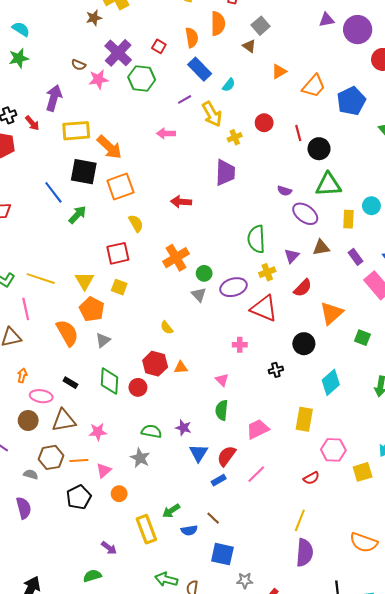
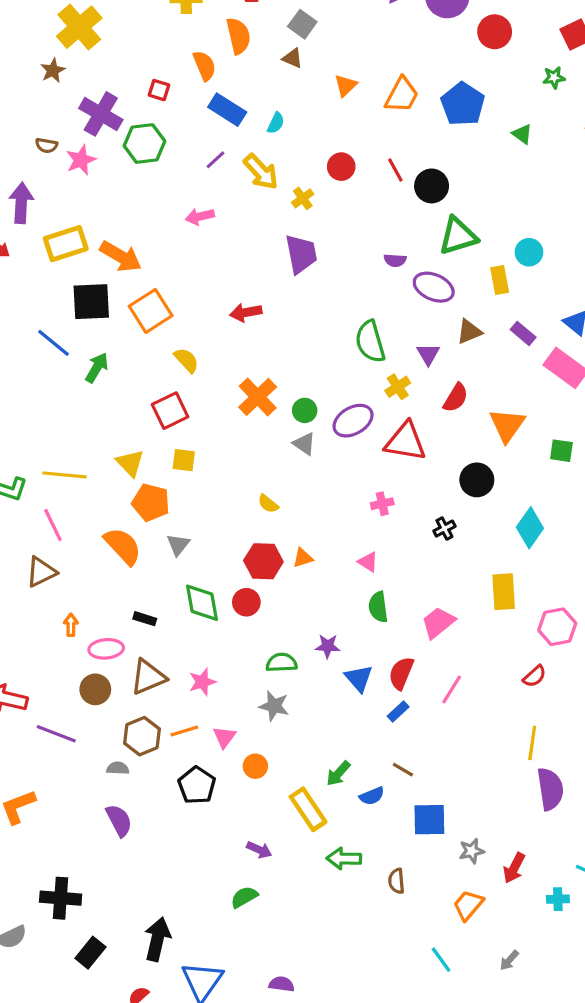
green arrow: (166, 579) -> (344, 859), moved

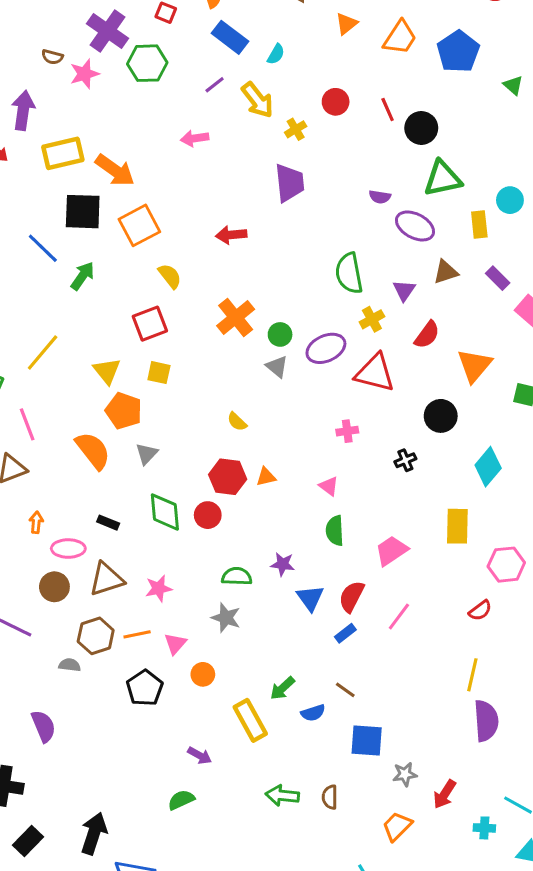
yellow line: (65, 475) -> (43, 352), moved, turned -60
purple semicircle: (119, 820) -> (43, 726), moved
green arrow: (344, 859) -> (282, 795), moved

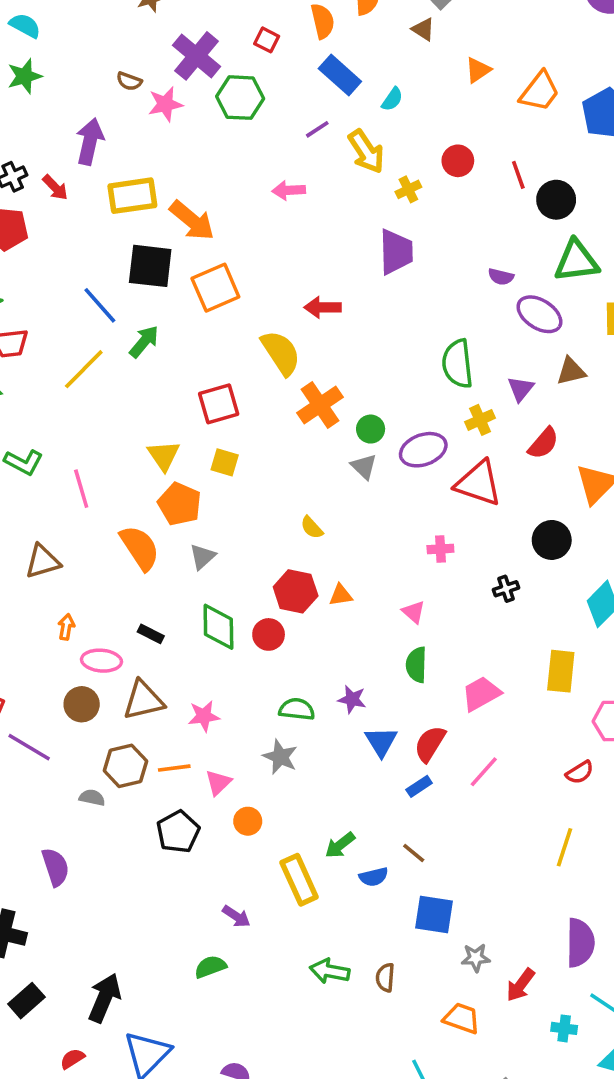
yellow semicircle: (170, 276) -> (281, 353), moved, size x1.5
yellow line: (43, 352) -> (84, 369), moved
pink line: (27, 424) -> (81, 489), moved
purple semicircle: (486, 721) -> (580, 943), moved
orange trapezoid: (397, 826) -> (462, 1018), turned 60

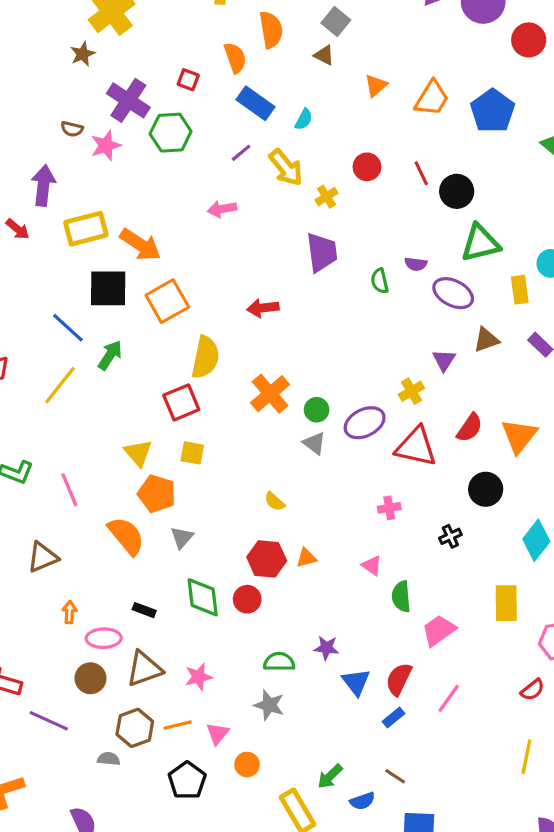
yellow semicircle: (281, 353) -> (205, 357), moved, turned 51
green semicircle: (457, 364) -> (380, 281), moved, size x0.6
red semicircle: (543, 443) -> (470, 428), moved
green semicircle: (416, 665) -> (401, 596), moved

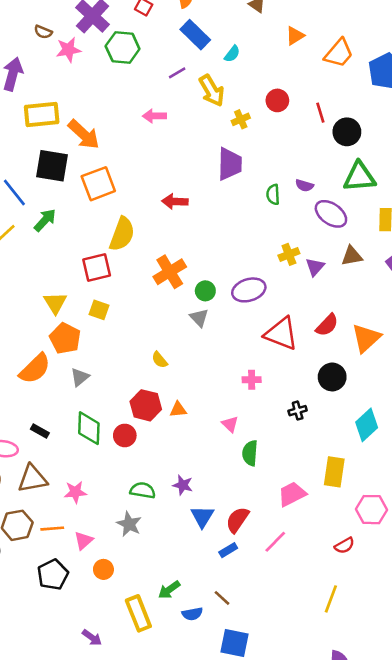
yellow cross: (411, 391) -> (289, 254), moved
purple ellipse: (365, 423) -> (249, 290), moved
orange semicircle: (126, 536) -> (35, 369), turned 76
pink trapezoid: (439, 630) -> (292, 494), moved

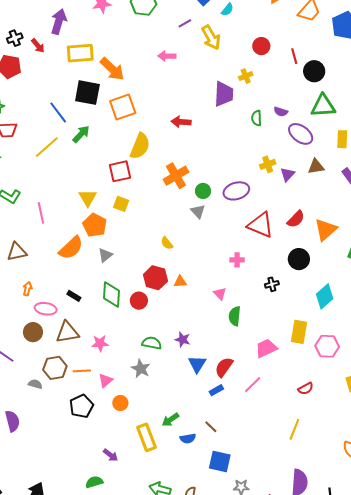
yellow cross: (241, 119) -> (246, 76), moved
pink hexagon: (371, 510) -> (327, 346), moved

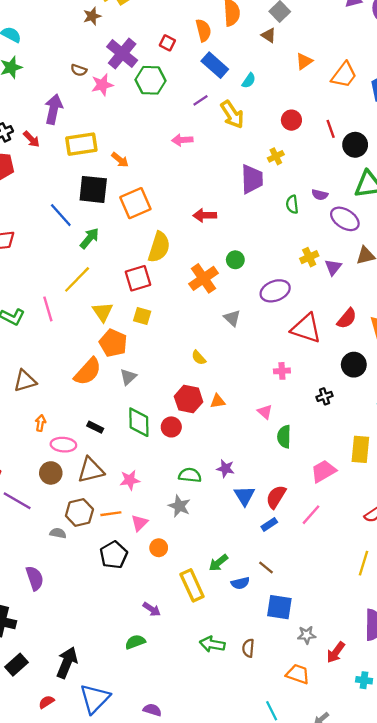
orange arrow: (112, 69) -> (120, 160), size x0.6
yellow line: (47, 147) -> (77, 279), moved
green circle: (203, 191) -> (235, 260), moved
pink line: (41, 213) -> (48, 309), moved

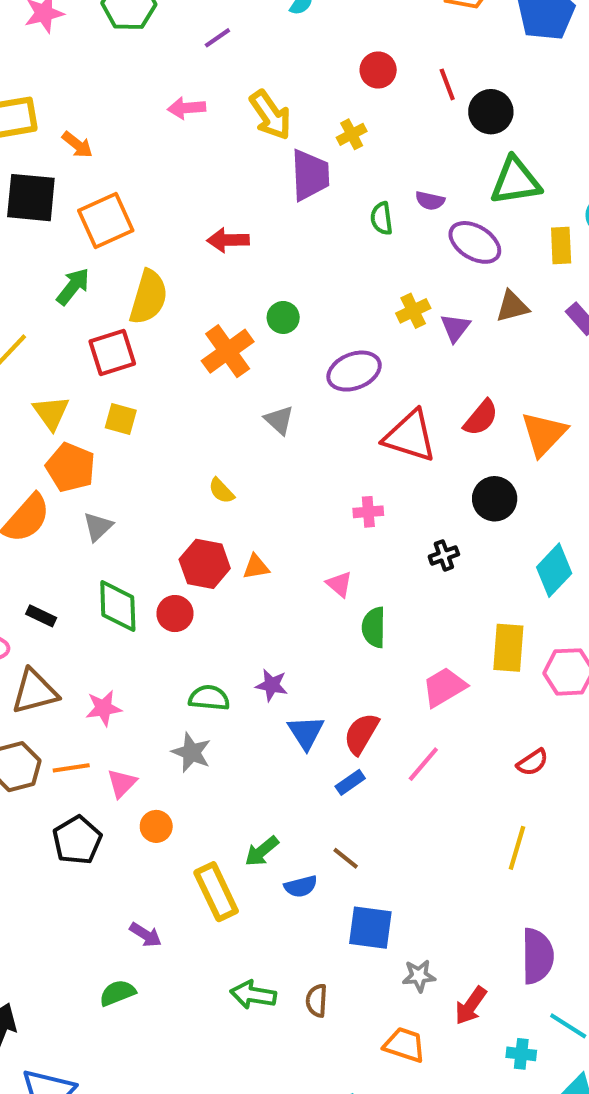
yellow arrow: (232, 114) -> (270, 115), moved
green arrow: (89, 238) -> (73, 286), moved

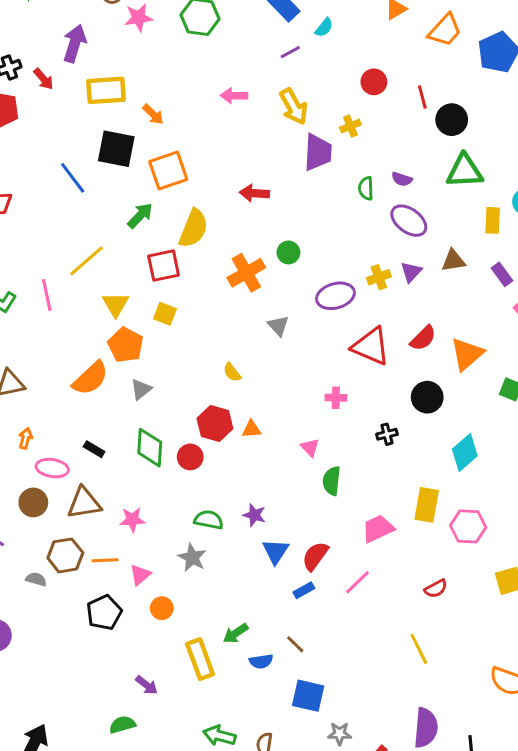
purple line: (217, 38) -> (290, 52), moved
purple ellipse: (475, 242) -> (409, 221), moved
yellow cross: (413, 311) -> (379, 277), moved
yellow line: (517, 848) -> (419, 649), turned -48

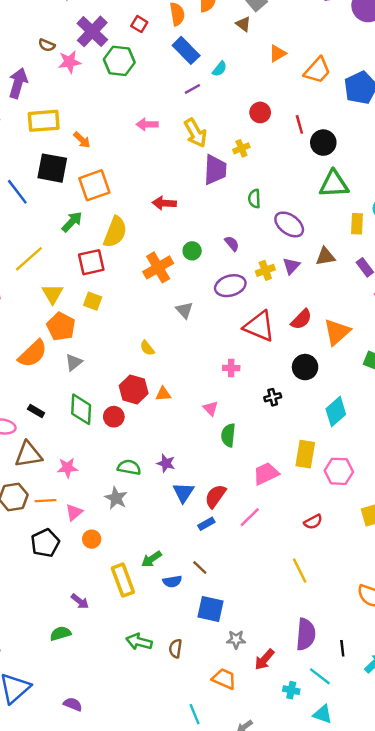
purple semicircle: (402, 179) -> (232, 244), moved, turned -147

